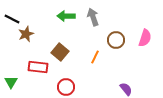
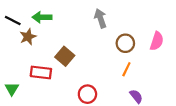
green arrow: (66, 16) -> (42, 17), moved
orange line: (95, 57) -> (126, 69), moved
red circle: (66, 87) -> (87, 94), moved

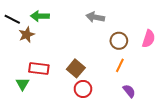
gray arrow: (100, 18) -> (95, 17), turned -60
brown square: (65, 56) -> (76, 68), moved
green triangle: (12, 89) -> (22, 84), moved

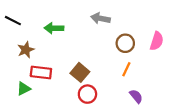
green arrow: (40, 16) -> (54, 28), moved
brown star: (27, 35) -> (26, 50), moved
green triangle: (22, 84) -> (24, 89), turned 32

